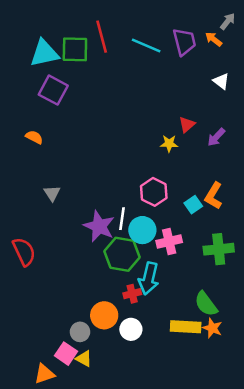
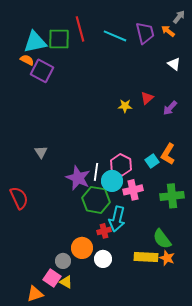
orange semicircle: (34, 137) -> (27, 60), moved
yellow star: (169, 144) -> (125, 106), moved
pink hexagon: (154, 192) -> (121, 165), moved

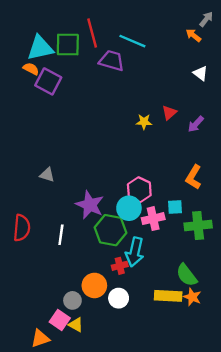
purple trapezoid: (145, 33) -> (112, 61), moved, turned -60
gray triangle: (41, 152) -> (47, 175), turned -40
cyan square: (152, 161) -> (175, 207), moved, turned 32
white line: (96, 172) -> (61, 235), moved
red semicircle: (19, 198) -> (22, 228), turned 30

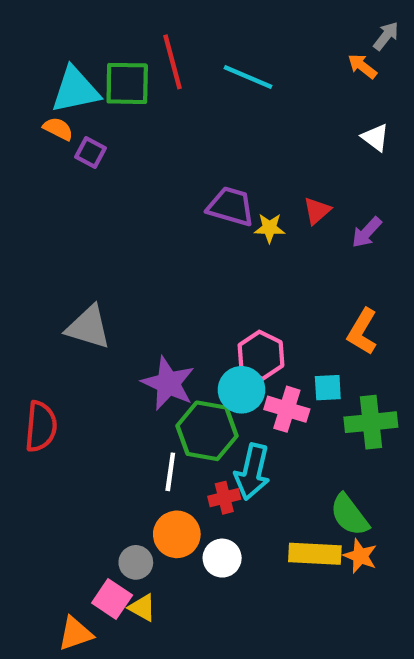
purple trapezoid: (112, 61) -> (231, 206), moved
purple square: (48, 81) -> (91, 152), size x0.6
gray triangle: (47, 175) -> (88, 327), size x1.6
pink cross: (153, 219) -> (287, 409), turned 30
white line: (61, 235) -> (170, 472), moved

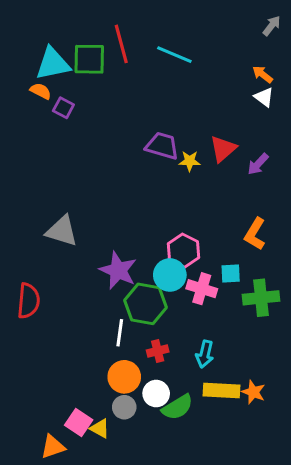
orange arrow: (362, 66) -> (263, 74), moved
red triangle: (317, 211) -> (223, 149), size x1.4
cyan arrow: (252, 472) -> (205, 354), moved, size x0.7
green semicircle: (349, 515) -> (177, 407), moved, turned -84
gray circle: (136, 562) -> (124, 407), moved

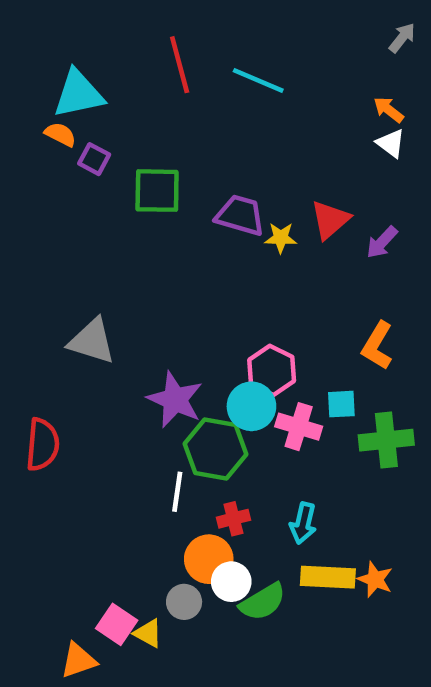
green square: (89, 59) -> (157, 191), moved
orange circle: (124, 377) -> (209, 559), moved

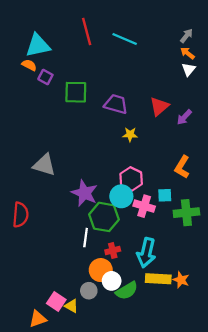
gray arrow: (402, 38) -> (186, 36), moved
white triangle: (391, 143) -> (189, 69), turned 32
yellow star: (281, 238) -> (130, 134), moved
cyan arrow: (303, 523) -> (146, 253), size x1.5

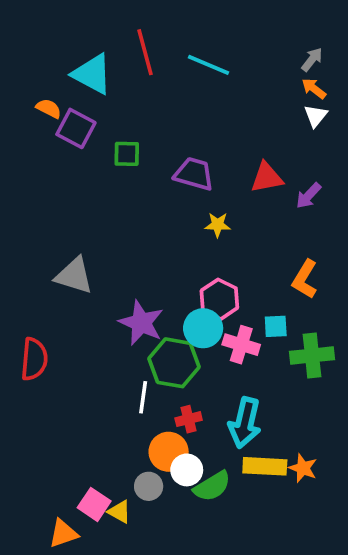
cyan triangle: (38, 46) -> (92, 74), moved, turned 40
purple square: (45, 77) -> (76, 128), size x1.5
green square: (76, 92) -> (127, 154), size x0.7
red triangle: (159, 106) -> (267, 178), turned 30

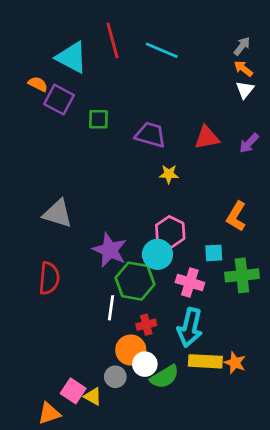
purple arrow: (308, 196) -> (249, 143), moved
pink cross: (241, 345) -> (190, 282), moved
red semicircle: (34, 359) -> (49, 278), moved

